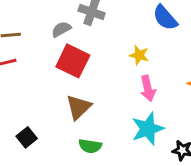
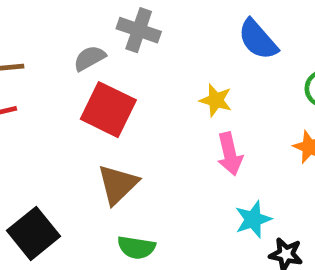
cyan star: (148, 129) -> (253, 219), moved, size x0.7
black square: (27, 137) -> (34, 233), size x1.5

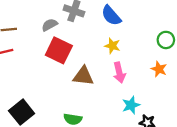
blue semicircle: (258, 39) -> (111, 16), moved
brown triangle: (118, 184) -> (83, 76), moved, turned 50

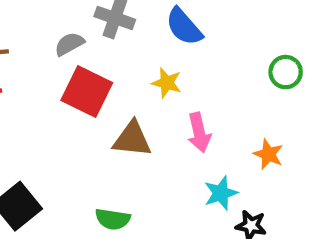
yellow star: (112, 46) -> (167, 83), moved
orange star: (159, 69) -> (268, 154), moved

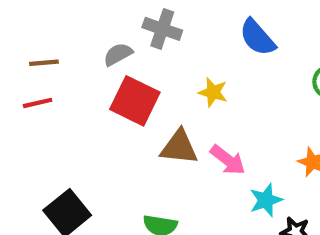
blue semicircle: (184, 27) -> (257, 37), moved
pink arrow: (199, 133) -> (228, 160), moved, turned -39

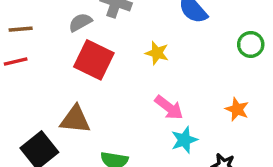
brown triangle: (179, 147) -> (75, 119), moved
cyan star: (266, 200) -> (184, 140), moved

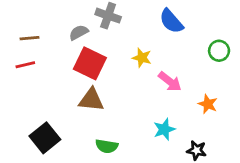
pink arrow: (169, 108) -> (170, 82), moved
brown triangle: (75, 119) -> (91, 100), moved

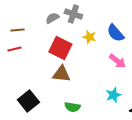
blue semicircle: (171, 21) -> (115, 33), moved
gray semicircle: (79, 32) -> (52, 18), moved
yellow star: (142, 58) -> (89, 37), moved

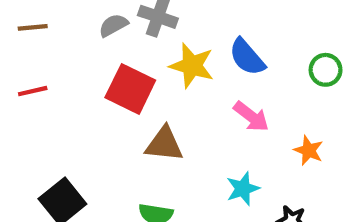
brown line: (17, 30) -> (33, 27), moved
yellow star: (89, 37) -> (192, 66), size x1.5
brown triangle: (61, 74) -> (164, 144), moved

